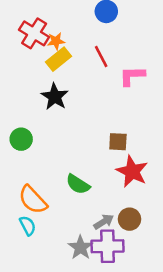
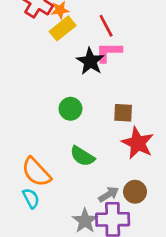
pink L-shape: (132, 76) -> (109, 52), moved
black star: (55, 97) -> (90, 61), moved
green circle: (21, 139) -> (70, 109), moved

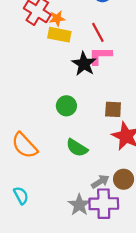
yellow rectangle: (63, 28) -> (59, 35), turned 50
orange semicircle: (36, 172) -> (24, 145), moved
cyan semicircle: (31, 198) -> (21, 196), moved

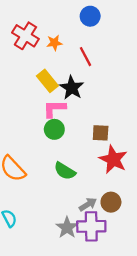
orange star: (57, 18) -> (54, 43), moved
yellow rectangle: (59, 35) -> (47, 81), moved, turned 40
pink L-shape: (100, 56) -> (54, 109), moved

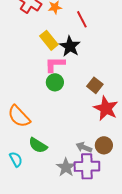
brown square: (101, 133) -> (95, 85), turned 35
green semicircle: (65, 171) -> (38, 145), moved
gray arrow: (88, 204) -> (84, 147), turned -126

